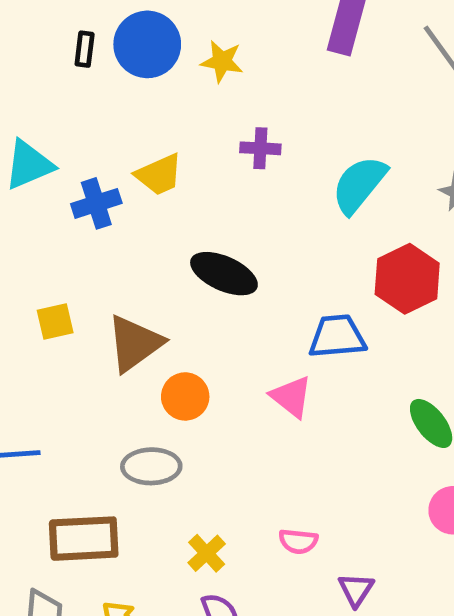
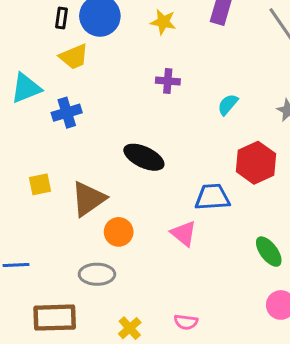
yellow star: (222, 61) -> (163, 22), moved
yellow trapezoid: (159, 175) -> (74, 57), moved
cyan semicircle: (359, 185) -> (228, 105), size x0.6

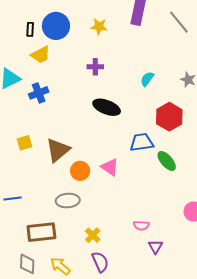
purple cross: (168, 81) -> (95, 67), moved
black ellipse: (144, 157) -> (107, 107), moved
pink triangle: (184, 233) -> (110, 167), moved
green ellipse: (269, 252) -> (167, 161), moved
pink semicircle: (186, 322) -> (141, 225), moved

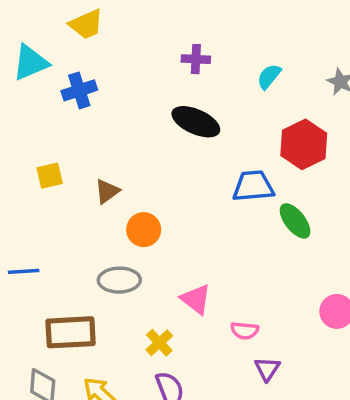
purple cross: (95, 67) -> (196, 59), moved
brown triangle: (58, 150) -> (107, 191), size x0.6
pink triangle: (110, 167) -> (196, 299), moved

